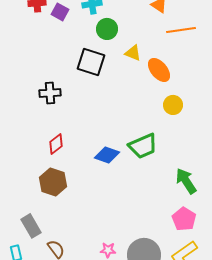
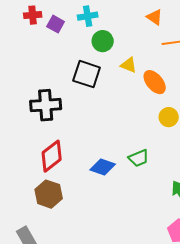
black cross: (50, 93) -> (46, 105), size x1.4
red diamond: (56, 144) -> (52, 156), size x1.5
green trapezoid: (143, 146) -> (139, 158), size x0.7

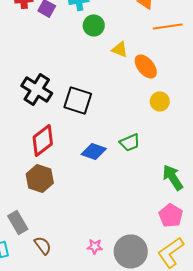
black square: (87, 74) -> (78, 100), moved
black cross: (46, 105) -> (37, 89), turned 36

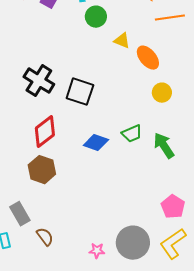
green arrow: (173, 177) -> (164, 146), moved
pink star: (95, 246) -> (97, 251), moved

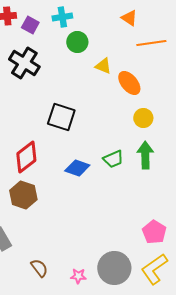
black cross: (39, 81) -> (24, 63), moved
green arrow: (164, 146) -> (145, 155), moved, turned 32
brown semicircle: (45, 237) -> (39, 268), moved

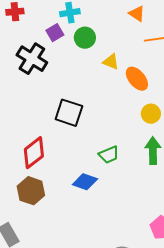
purple square: (30, 25) -> (55, 33), moved, turned 30
green trapezoid: (113, 159) -> (109, 155), moved
blue diamond: (77, 168) -> (85, 182), moved

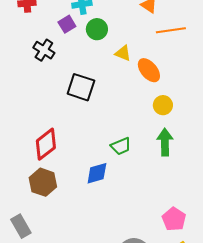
black cross: (32, 59) -> (44, 50), size x0.7
black square: (69, 113) -> (81, 87), moved
blue diamond: (85, 182) -> (97, 173), turned -35

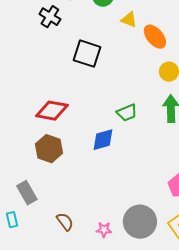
red diamond: (46, 144) -> (52, 111), turned 48

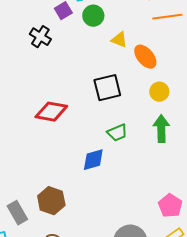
black square: (87, 54) -> (107, 88), moved, turned -32
red diamond: (52, 111) -> (51, 112), moved
brown hexagon: (49, 149) -> (51, 201), moved

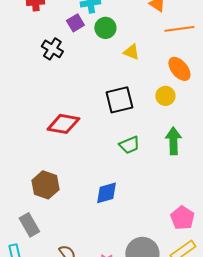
orange ellipse: (145, 57) -> (179, 69), moved
yellow circle: (159, 92) -> (165, 96), moved
blue diamond: (93, 160) -> (106, 193), moved
brown hexagon: (51, 201) -> (45, 185), moved

